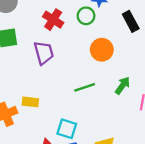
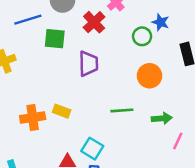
red cross: (53, 20) -> (94, 22), moved
green arrow: (123, 85) -> (162, 118), turned 36

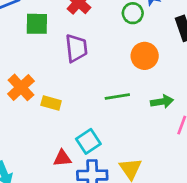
orange cross: (33, 118) -> (21, 87), moved, turned -30
cyan square: (92, 149) -> (88, 141), turned 30

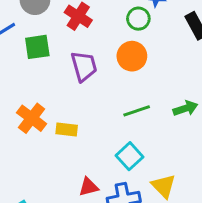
orange circle: (145, 56) -> (132, 56), moved
cyan square: (88, 141) -> (130, 156), moved

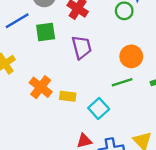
orange circle: (132, 56) -> (131, 56), moved
cyan square: (130, 156) -> (99, 108), moved

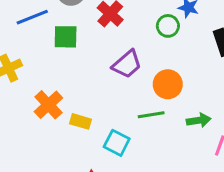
purple trapezoid: (82, 47) -> (127, 64), moved, turned 55
cyan square: (99, 108) -> (117, 143), turned -30

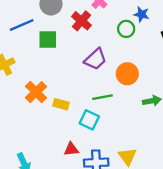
green line: (151, 115) -> (103, 97), moved

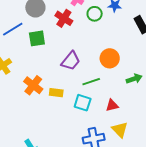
green circle: (126, 29) -> (95, 14), moved
purple trapezoid: (95, 59) -> (71, 61), moved
red triangle: (71, 149) -> (112, 105), moved

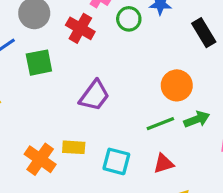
orange circle: (110, 58) -> (177, 85), moved
green line: (91, 82) -> (160, 124), moved
orange cross: (33, 85) -> (40, 159), moved

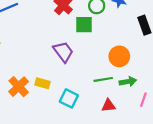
green square: (39, 63) -> (84, 25), moved
purple trapezoid: (94, 96) -> (63, 52), turned -85
red triangle: (164, 163) -> (108, 106), moved

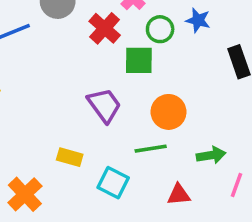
orange circle: (119, 56) -> (169, 112), moved
green line: (103, 79) -> (151, 149), moved
orange cross: (19, 87) -> (25, 194), moved

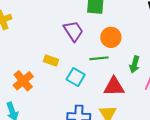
green arrow: (211, 155) -> (134, 64), turned 112
red triangle: (179, 195) -> (114, 87), size x1.5

